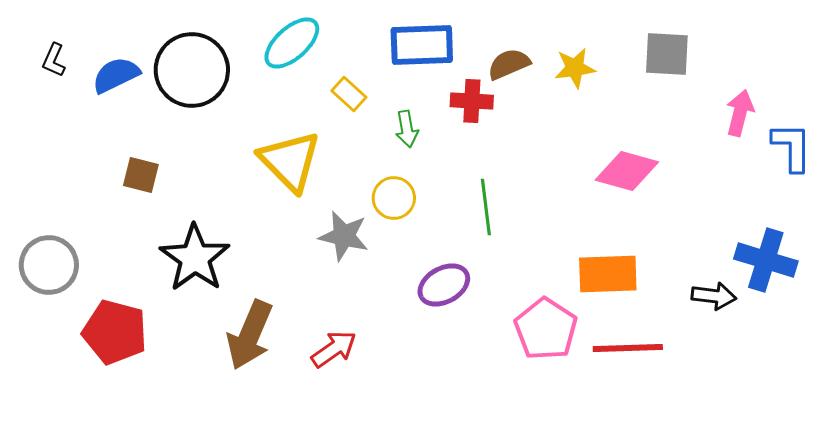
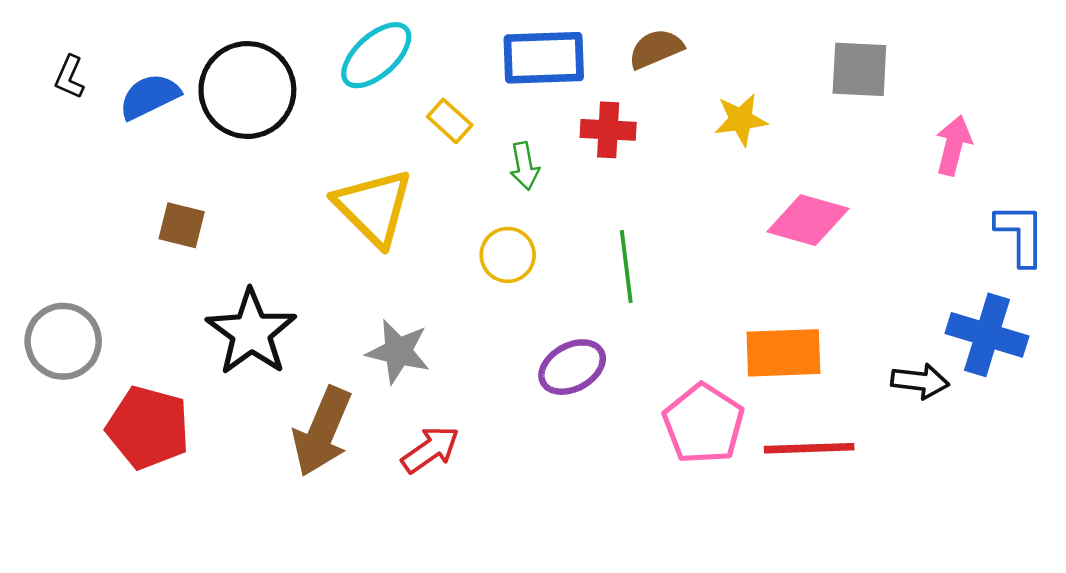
brown semicircle: (509, 64) -> (656, 49), moved
yellow star: (575, 68) -> (741, 120), moved
blue L-shape: (792, 147) -> (1020, 234), moved
gray star: (344, 236) -> (398, 352), moved

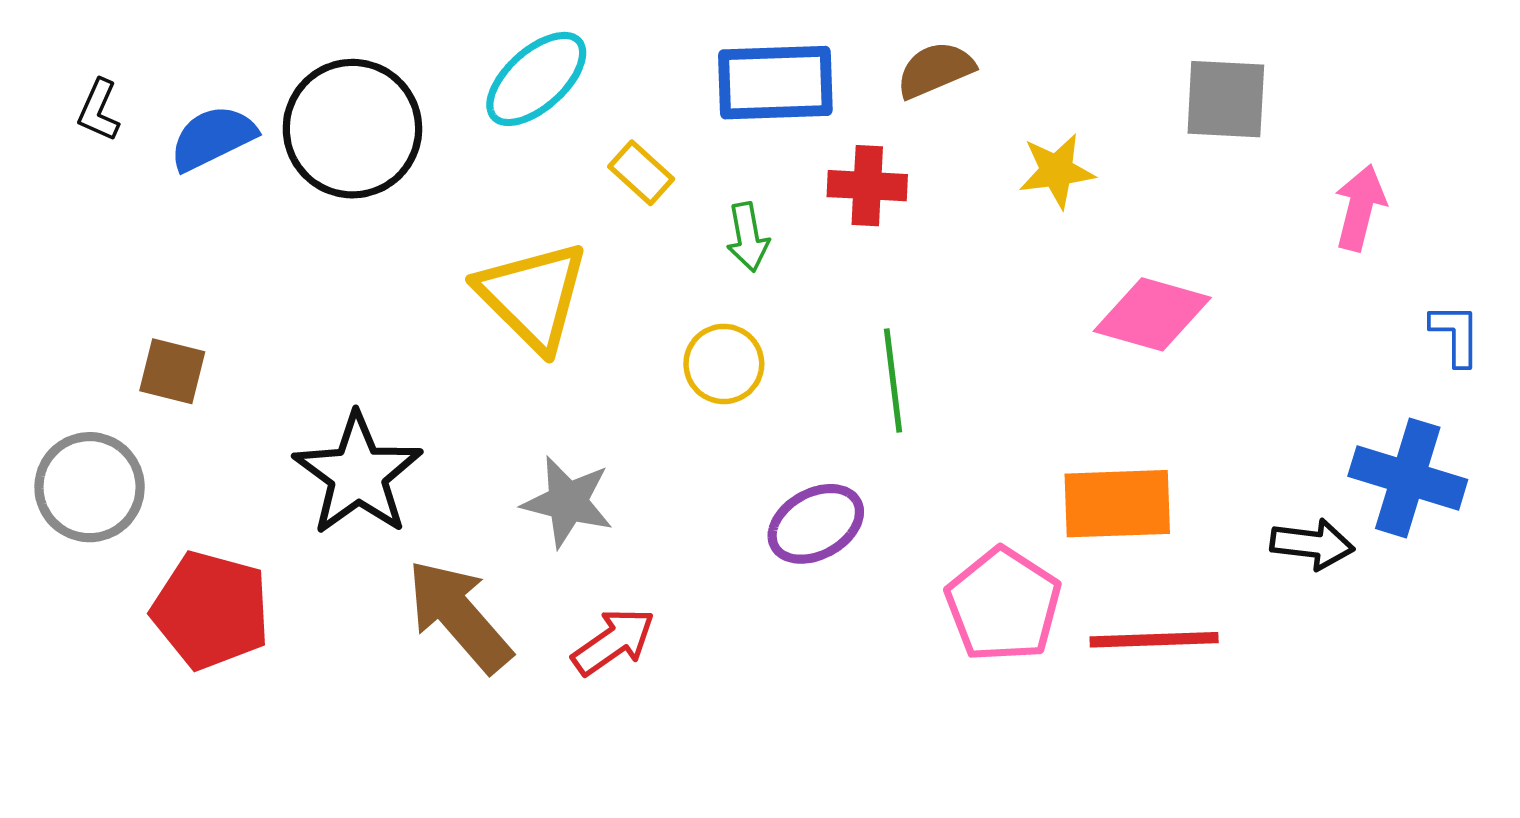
brown square: (182, 225) -> (172, 371), moved
blue L-shape: (1020, 234) -> (1456, 335), size x0.7
brown arrow: (322, 431) -> (459, 616), turned 116

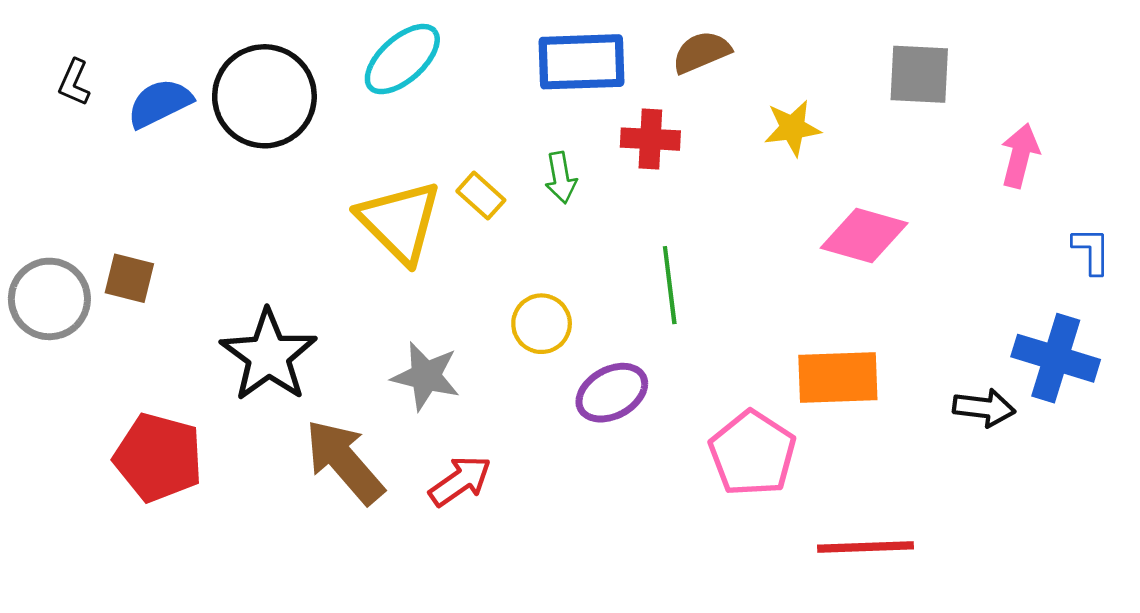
yellow rectangle: (641, 173) -> (481, 196), moved
yellow circle: (724, 364) -> (542, 324), moved
gray circle: (90, 487) -> (49, 299), moved
red line: (1154, 640) -> (865, 547), moved

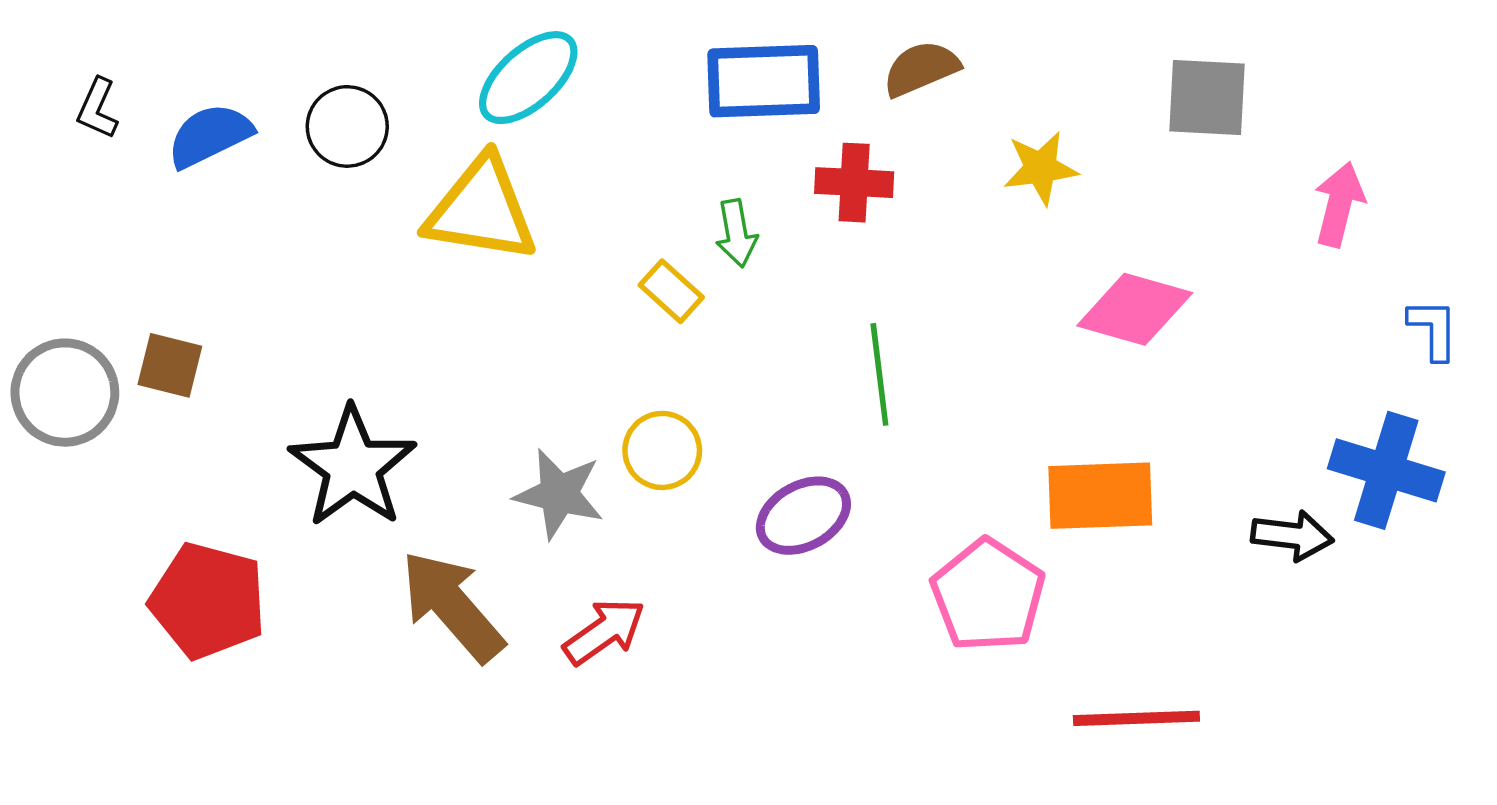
black circle: (264, 96) -> (347, 126), size x0.6
yellow rectangle: (481, 196) -> (671, 291), moved
yellow triangle: (400, 222) -> (481, 210), moved, turned -36
yellow circle: (542, 324) -> (662, 450), moved

